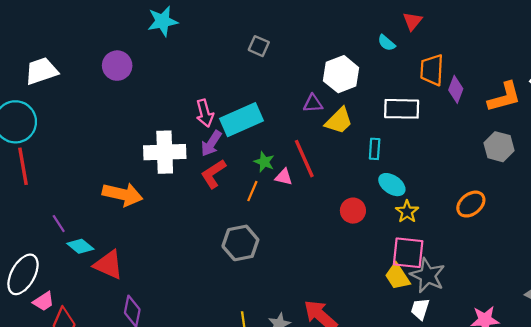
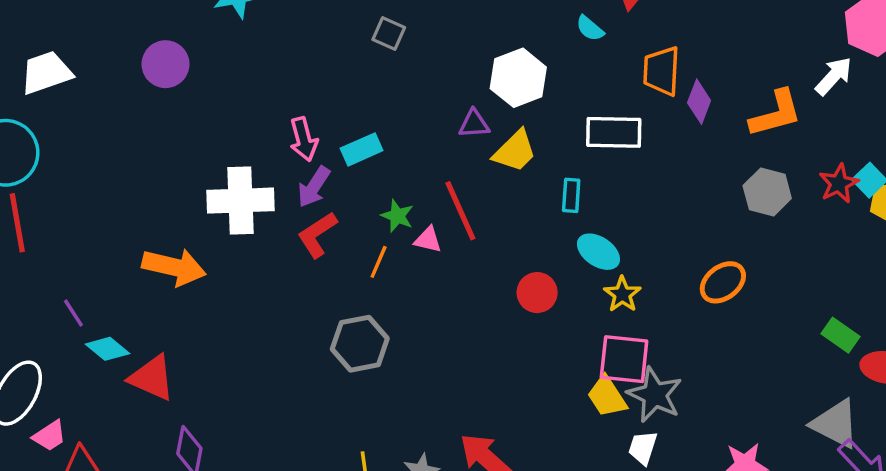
cyan rectangle: (242, 120) -> (362, 149), size x0.6

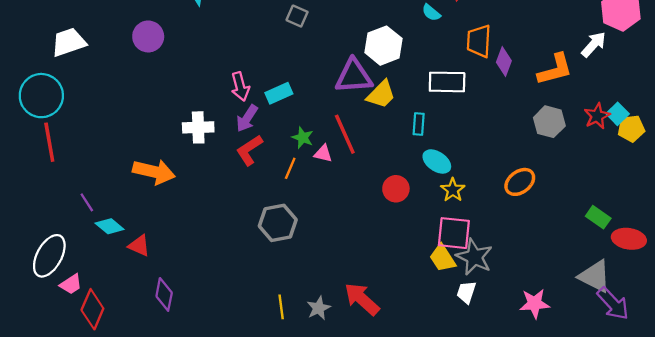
purple triangle: (474, 124) -> (354, 76), size x1.8
white cross: (241, 201) -> (198, 127), size x0.7
red triangle: (152, 378) -> (139, 246), size x0.7

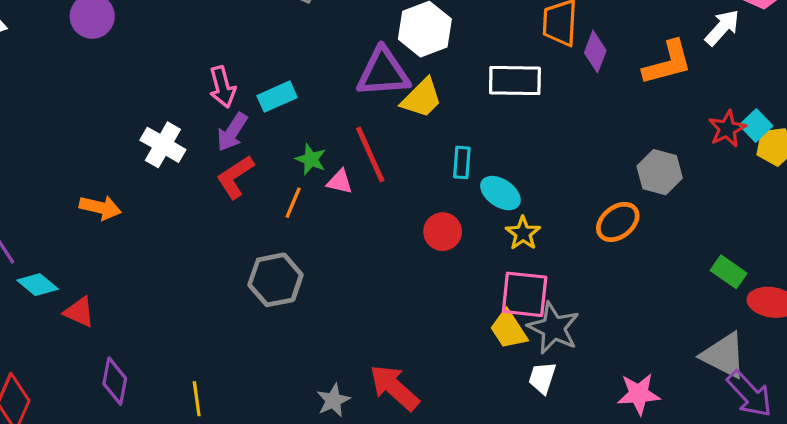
gray hexagon: (549, 122) -> (660, 172), moved
cyan rectangle: (419, 124) -> (462, 162), moved
white cross: (198, 127) -> (163, 145), turned 32
orange arrow: (154, 172) -> (100, 207), size x0.7
yellow line: (281, 307) -> (197, 399), moved

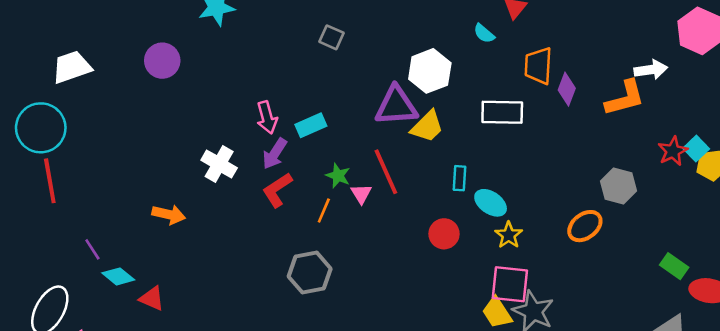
white arrow: (722, 27) -> (651, 70), moved, turned 40
pink triangle: (340, 182) -> (361, 194), turned 45

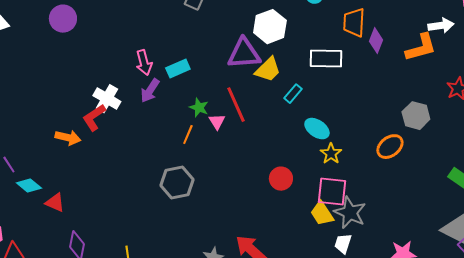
cyan rectangle: (460, 178) -> (293, 94), moved, turned 36
red L-shape: (277, 190) -> (94, 118), moved
red circle: (444, 234) -> (281, 179), moved

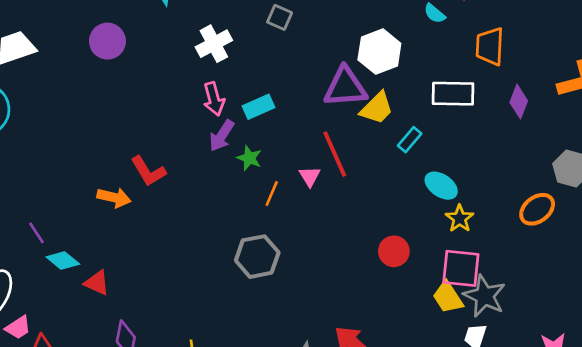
purple diamond: (376, 41) -> (519, 102), moved
white cross: (107, 99) -> (214, 44), moved, turned 32
green star: (199, 108) -> (249, 158), moved
red L-shape: (94, 118) -> (148, 171), turned -88

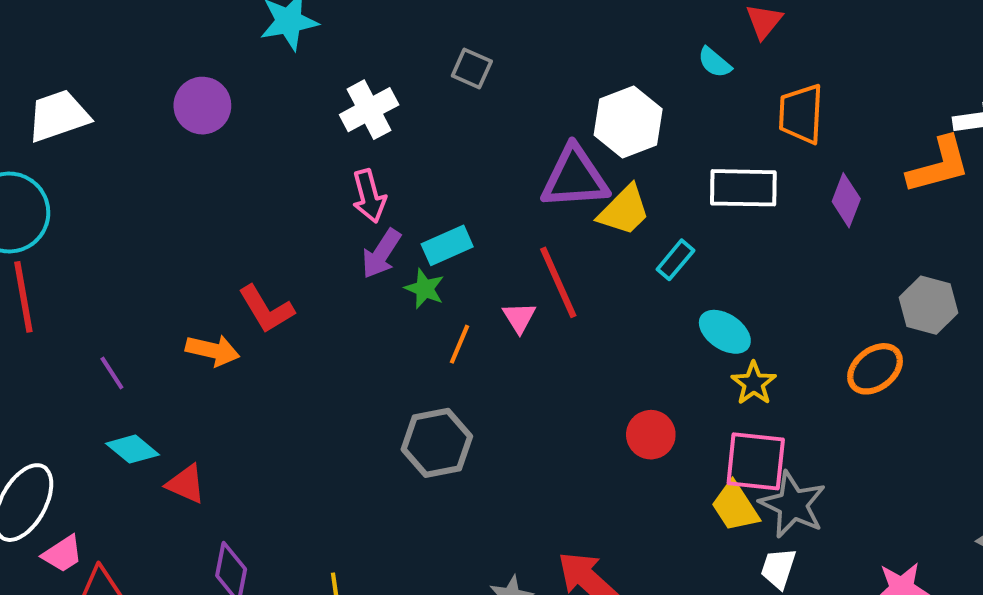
cyan rectangle: (259, 107) -> (447, 245), moved
purple line: (36, 233) -> (112, 373), moved

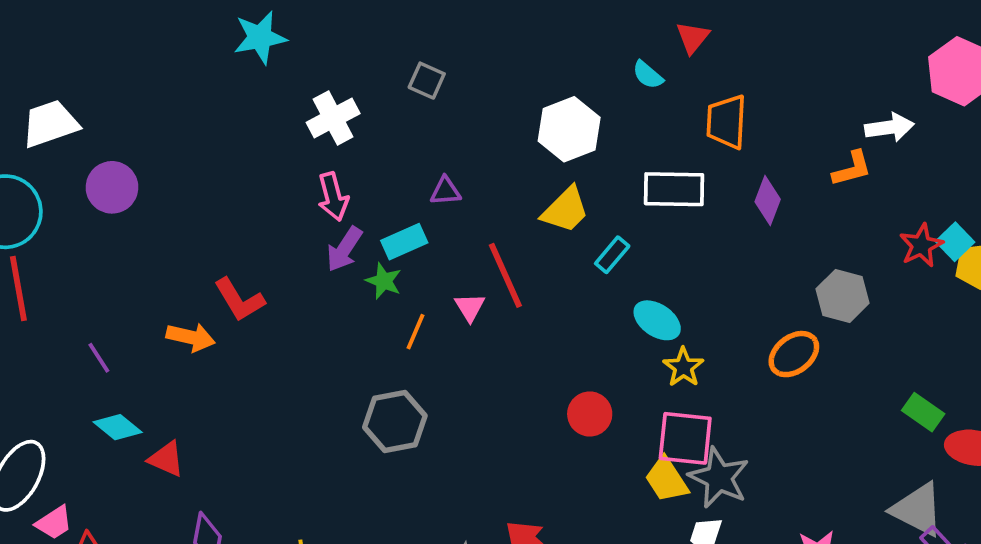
purple circle: (202, 106) -> (112, 187), moved
orange L-shape: (939, 165) -> (852, 169), size x0.7
purple triangle: (575, 178) -> (445, 191), moved, size x0.5

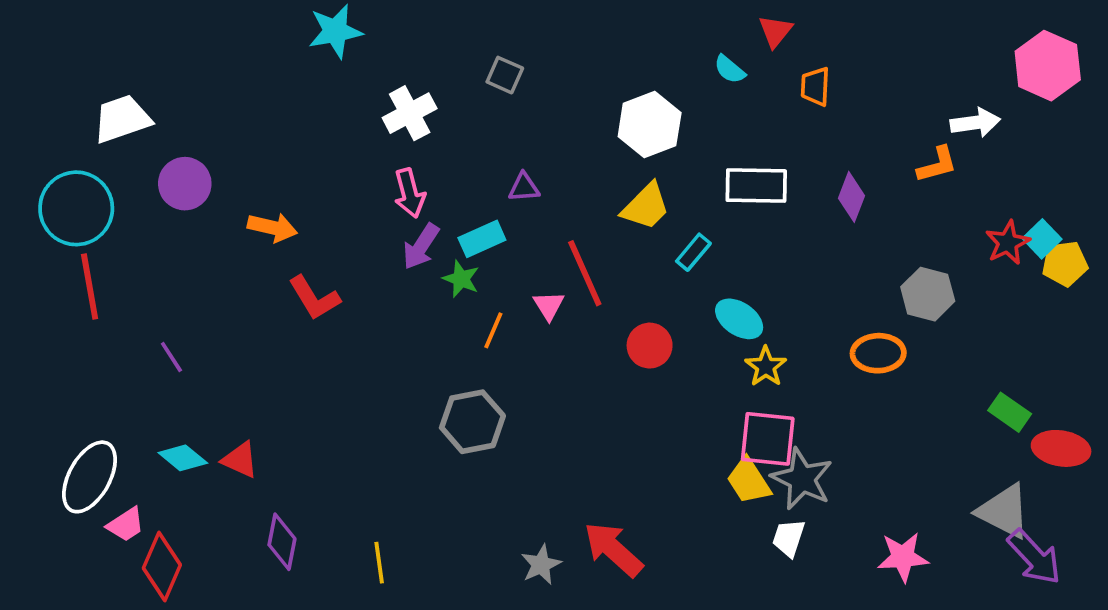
orange trapezoid: (726, 122) -> (815, 86), moved, size x0.7
orange arrow: (191, 337) -> (272, 227), moved
orange ellipse: (794, 354) -> (878, 353), turned 36
red circle: (590, 414) -> (650, 346), moved
cyan diamond: (118, 427) -> (183, 458), moved

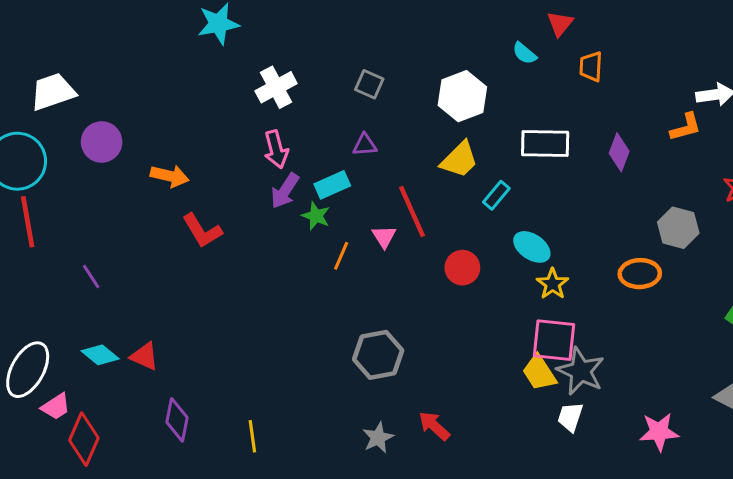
gray square: (505, 75) -> (369, 84), moved
gray hexagon: (472, 422) -> (378, 355), moved
red arrow: (613, 549) -> (434, 426), size x0.7

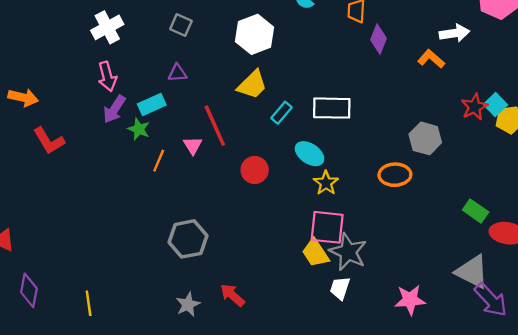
orange L-shape: (686, 127) -> (431, 59), turned -124
white rectangle: (545, 143) -> (332, 108), moved
purple diamond: (619, 152) -> (379, 39), moved

